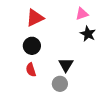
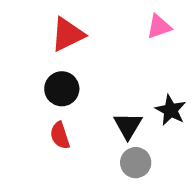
black star: (88, 34) -> (171, 110), moved
gray circle: (60, 84) -> (136, 163), moved

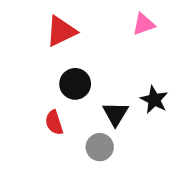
black circle: (62, 89) -> (75, 84), moved
gray circle: (136, 163) -> (100, 147), moved

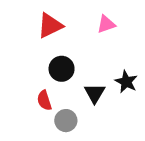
pink triangle: (144, 24) -> (106, 24), moved
gray circle: (100, 147) -> (66, 121), moved

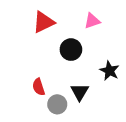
black circle: (62, 69) -> (71, 50), moved
black triangle: (95, 93) -> (80, 92), moved

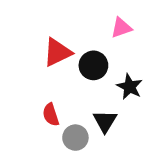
red triangle: (44, 22) -> (57, 52), moved
black star: (110, 71) -> (130, 87), moved

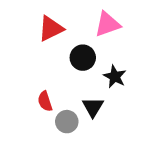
pink triangle: (121, 28) -> (107, 24), size x1.4
red triangle: (57, 52) -> (51, 29), moved

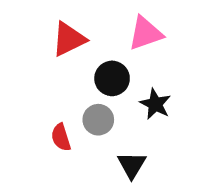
black triangle: (93, 107) -> (132, 165), moved
gray circle: (67, 122) -> (98, 120), moved

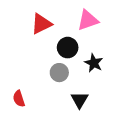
red semicircle: (61, 137) -> (19, 99), moved

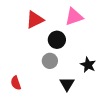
black star: (94, 63) -> (88, 65), moved

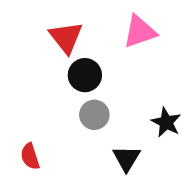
red triangle: (35, 20) -> (66, 37), turned -42
black circle: (57, 40) -> (85, 75), moved

